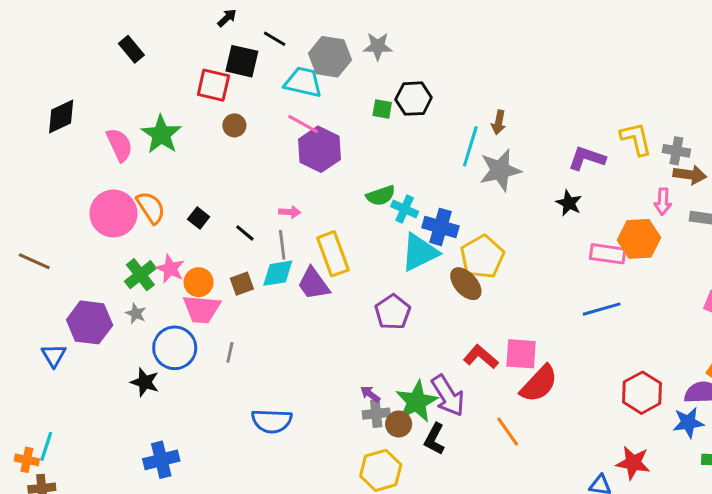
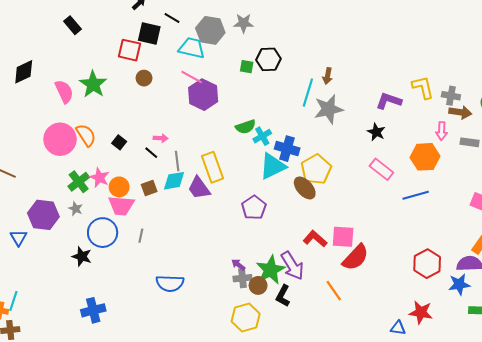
cyan cross: (405, 209) -> (262, 136), turned 36
pink arrow: (290, 212) -> (161, 138), moved
pink rectangle: (608, 254) -> (381, 169), moved, turned 30
blue line: (602, 309) -> (416, 195), moved

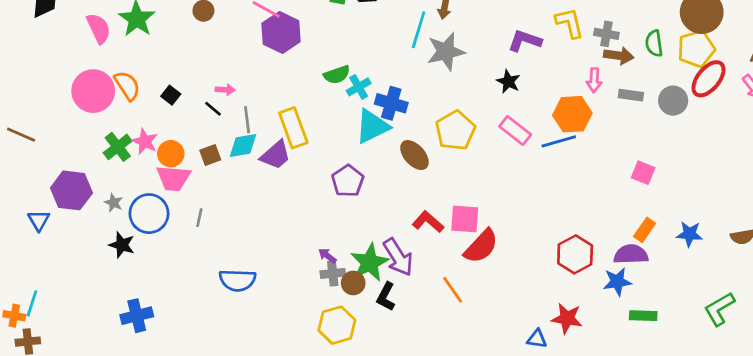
yellow pentagon: (316, 169) -> (455, 131), moved
purple trapezoid: (199, 188) -> (276, 155), turned -95
blue line: (416, 195) -> (559, 141), moved
gray star: (76, 209) -> (114, 203), moved

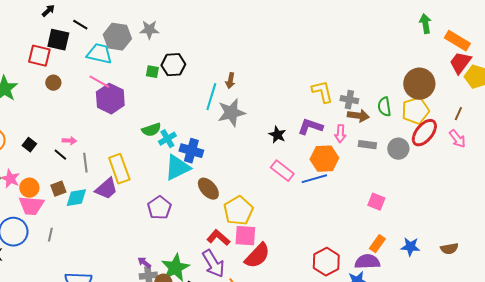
purple L-shape: (525, 41) -> (310, 127), moved
yellow pentagon: (455, 131) -> (238, 211), moved
cyan diamond: (243, 145) -> (76, 198), moved
purple arrow: (398, 257) -> (213, 264), moved

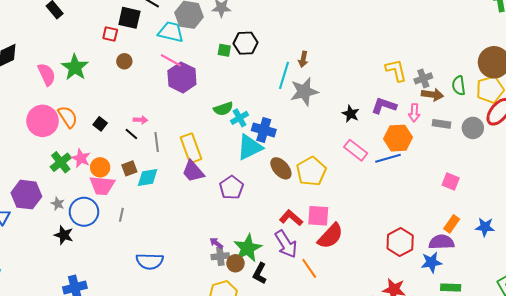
red square: (39, 56) -> (110, 34), size x0.7
gray cross: (349, 100) -> (423, 78), turned -30
purple trapezoid: (106, 189) -> (193, 171), moved, turned 90
yellow pentagon: (238, 211) -> (311, 171), moved

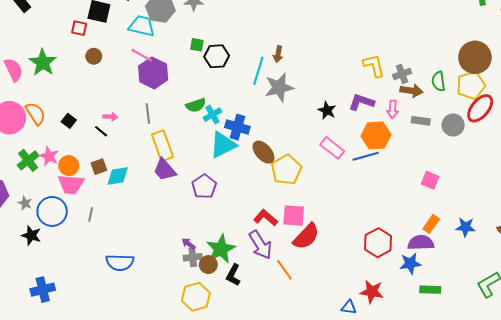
black hexagon: (246, 43) -> (217, 56), moved
gray line: (157, 142) -> (148, 114), moved
brown ellipse: (281, 168) -> (264, 152), moved

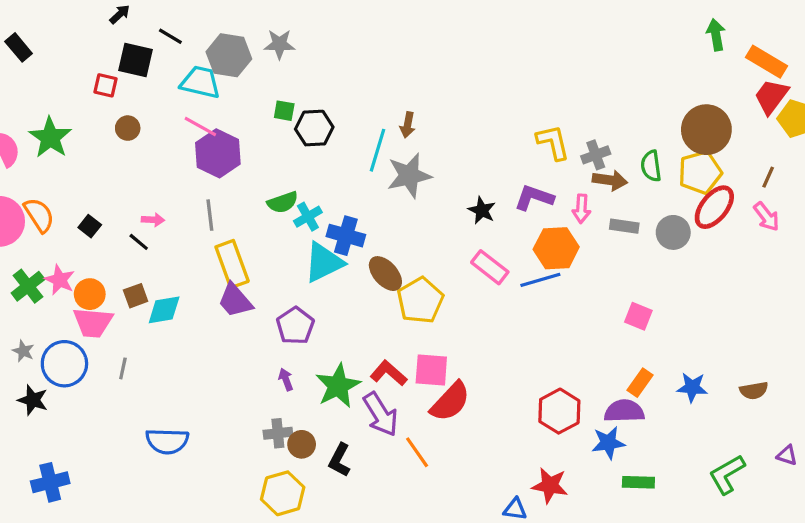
purple arrow: (189, 244) -> (286, 379), moved, turned 32
green star: (221, 249) -> (338, 386), moved

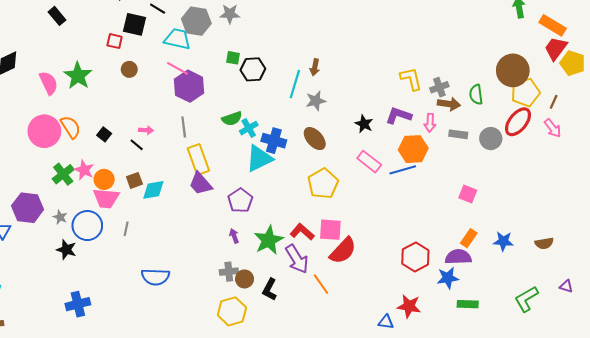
yellow pentagon: (700, 172) -> (525, 92), moved
gray star: (409, 175) -> (316, 101), size x0.7
brown ellipse: (385, 274) -> (315, 139), moved

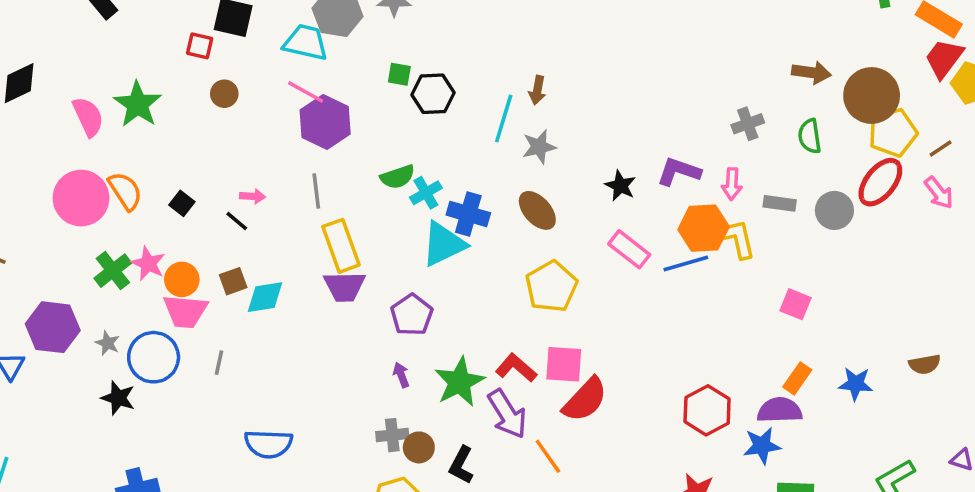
yellow L-shape: (411, 79) -> (737, 239), moved
brown line: (554, 102) -> (941, 149), turned 32
brown arrow: (449, 104) -> (811, 72), moved
purple trapezoid: (200, 184) -> (345, 286), turned -50
brown semicircle: (544, 243) -> (925, 364), moved

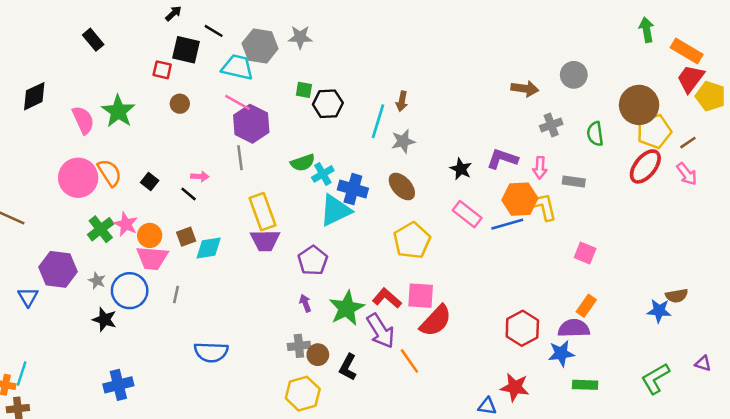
brown arrow: (811, 72) -> (525, 89), moved
gray line: (316, 191) -> (240, 158), moved
gray circle: (834, 210) -> (574, 75), moved
blue star: (856, 384) -> (659, 311), moved

